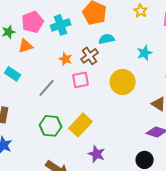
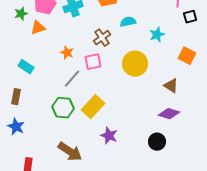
cyan semicircle: (107, 39) -> (128, 22), moved
orange star: (66, 59) -> (67, 53), moved
cyan rectangle: (13, 74) -> (26, 67), moved
gray line: (47, 88) -> (72, 79), moved

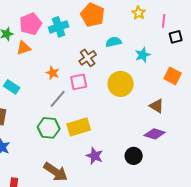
yellow rectangle: (93, 107) -> (79, 127), turned 30
black circle: (157, 142) -> (134, 156), moved

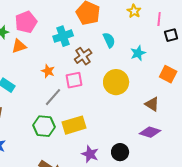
cyan cross: (59, 27) -> (63, 36), moved
cyan semicircle: (114, 42) -> (109, 40), turned 77
black circle: (134, 156) -> (120, 152), moved

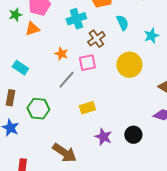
yellow rectangle: (74, 125) -> (87, 108), size x0.7
green hexagon: (44, 126) -> (38, 109), moved

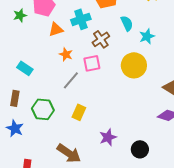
orange triangle: (32, 29) -> (56, 29), moved
cyan star: (151, 36) -> (147, 36), moved
yellow rectangle: (87, 108) -> (79, 112), moved, turned -49
black circle: (133, 135) -> (140, 149), moved
purple star: (103, 137) -> (108, 137), turned 30

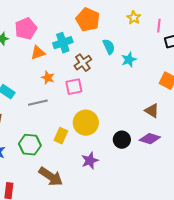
yellow circle: (134, 65) -> (86, 123), moved
gray line: (71, 80) -> (38, 103), moved, turned 36
green hexagon: (43, 109) -> (30, 145), moved
black circle: (140, 149) -> (122, 140), moved

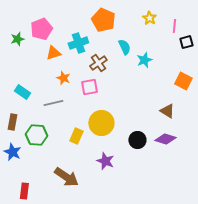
green hexagon: (30, 145) -> (36, 135), moved
purple star: (90, 161) -> (105, 161), turned -30

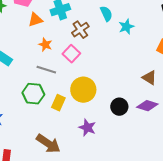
pink square: (89, 87) -> (71, 54), turned -36
gray line: (53, 103) -> (46, 70), moved, turned 30
green hexagon: (36, 135) -> (33, 94), moved

